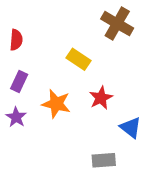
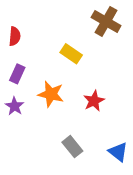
red star: (101, 98) -> (94, 101), moved
blue triangle: (131, 128) -> (118, 152), moved
gray rectangle: (104, 160) -> (72, 147), moved, turned 55

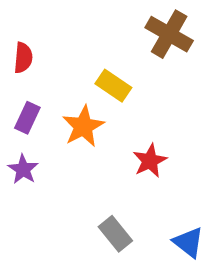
orange star: (51, 94) -> (83, 126), moved, turned 30

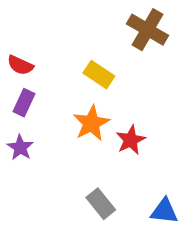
red semicircle: (23, 58) -> (20, 65), moved, turned 110
orange star: (83, 126) -> (91, 123), moved
blue triangle: (188, 242) -> (164, 211), turned -32

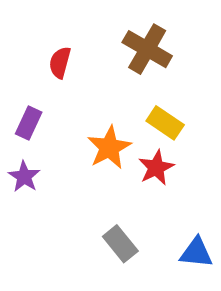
brown cross: (148, 30) -> (147, 49), moved
red semicircle: (20, 65) -> (60, 63), moved, turned 80
yellow rectangle: (99, 75) -> (165, 123), moved

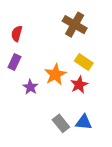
red semicircle: (60, 63) -> (17, 34), moved
purple star: (24, 177) -> (30, 87), moved
blue triangle: (196, 253) -> (84, 122), moved

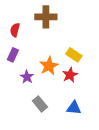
brown cross: (75, 25) -> (46, 17), moved, turned -30
gray rectangle: (61, 123) -> (40, 104), moved

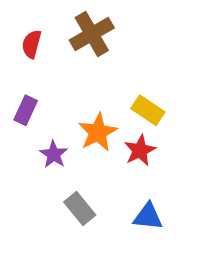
brown cross: (46, 17) -> (92, 34), turned -30
red semicircle: (15, 30) -> (32, 44), moved

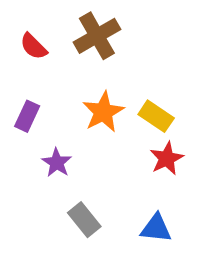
red semicircle: (32, 44) -> (33, 46), turned -60
orange star: (98, 132) -> (103, 112), moved
red star: (140, 150) -> (167, 158), moved

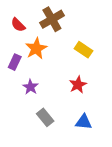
orange star: (103, 112) -> (36, 49), moved
yellow rectangle: (156, 116) -> (84, 50), moved
red star: (167, 158) -> (78, 85), moved

